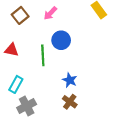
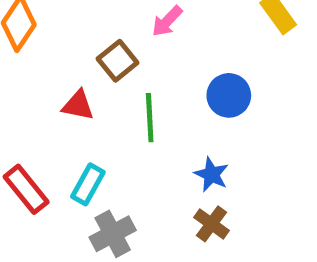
brown square: (20, 15) -> (118, 61), moved
blue circle: (61, 40) -> (229, 95), moved

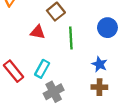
brown cross: (211, 224) -> (99, 87), turned -35

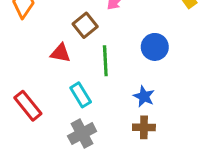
cyan rectangle: (42, 69) -> (81, 95), moved, turned -60

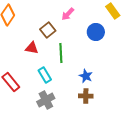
blue circle: (155, 47) -> (96, 32), moved

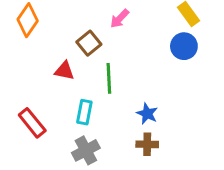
blue circle: (96, 32) -> (184, 46), moved
cyan rectangle: (45, 75) -> (84, 112), turned 42

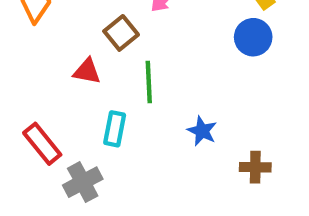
brown cross: (147, 144) -> (255, 167), moved
gray cross: (86, 150) -> (83, 182), moved

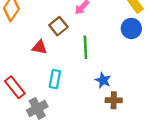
green line: (149, 82) -> (85, 47), moved
brown cross: (255, 167) -> (114, 100), moved

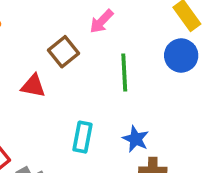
green line: (85, 47) -> (124, 73), moved
cyan rectangle: (55, 79) -> (82, 137), moved

